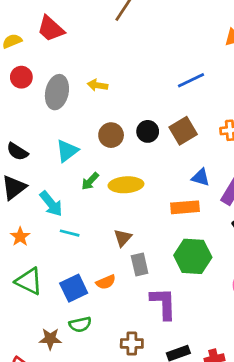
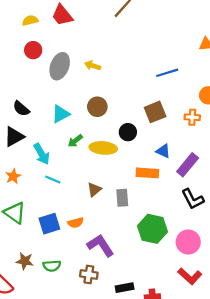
black circle: (148, 131) -> (128, 132), moved
green hexagon: (193, 256) -> (153, 229), moved
gray rectangle: (140, 264) -> (122, 198), moved
purple L-shape: (163, 303) -> (101, 246), moved, turned -40
green semicircle: (80, 324) -> (52, 266), moved

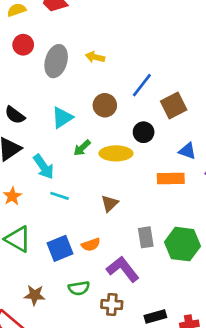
blue line: (167, 73) -> (142, 85), moved, turned -30
gray rectangle: (122, 198) -> (146, 237), moved
green semicircle: (52, 266) -> (79, 288), moved

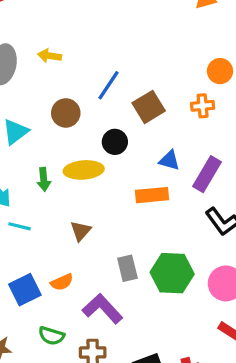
green arrow: (82, 148) -> (44, 179), moved, turned -48
green semicircle: (79, 288) -> (51, 336), turned 30

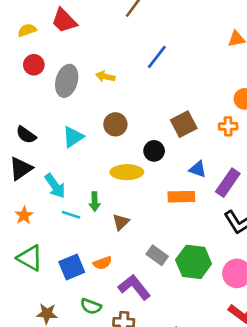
blue line: (109, 85) -> (157, 57), moved
green arrow: (44, 179) -> (95, 202), moved
gray rectangle: (127, 268) -> (157, 255), turned -45

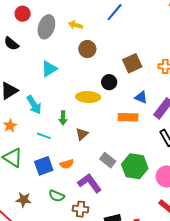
brown circle: (115, 124) -> (87, 49), moved
black semicircle: (26, 135) -> (11, 44), moved
cyan line: (71, 215) -> (44, 136), moved

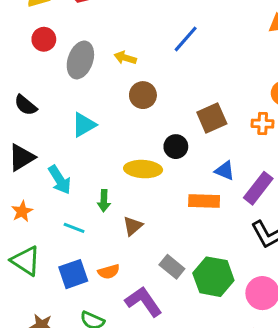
black semicircle: (11, 44) -> (26, 105), moved

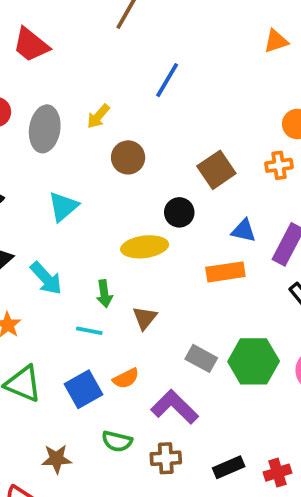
yellow arrow: (125, 58) -> (98, 116), turned -55
cyan line: (74, 228) -> (89, 331), moved

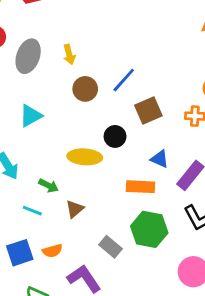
blue line: (167, 80) -> (124, 80), moved
yellow arrow: (98, 116) -> (69, 54), turned -66
green arrow: (104, 294) -> (49, 186), turned -66
green hexagon: (254, 361) -> (149, 229), moved

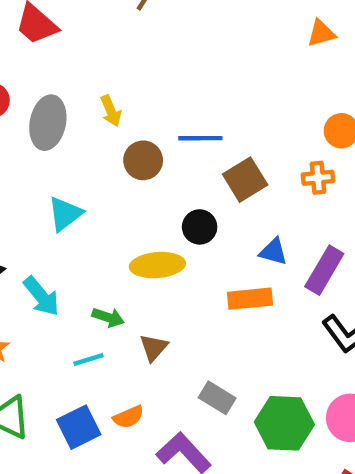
blue line: (124, 80) -> (200, 138), turned 56
cyan line: (32, 211) -> (89, 359), turned -30
green hexagon: (149, 229) -> (284, 423), moved

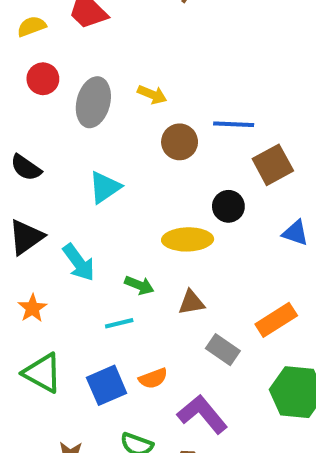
yellow arrow: (111, 111) -> (152, 95), turned -48
orange rectangle: (250, 299) -> (276, 320), moved, turned -30
brown triangle: (154, 348) -> (191, 303), moved, turned 36
gray rectangle: (217, 398) -> (223, 350), moved

